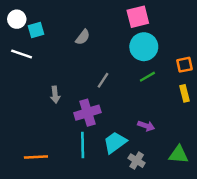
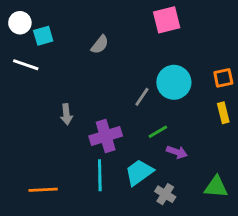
cyan circle: (144, 47) -> (174, 82), moved
green line: (147, 77) -> (158, 132), moved
gray line: (103, 80) -> (142, 97), moved

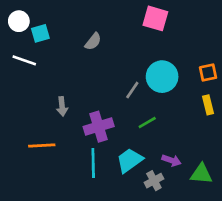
pink square: (167, 20) -> (155, 18), turned 30
purple arrow: (177, 152) -> (172, 160), moved
orange line: (43, 190) -> (42, 145), moved
gray cross: (165, 194) -> (154, 181), turned 30

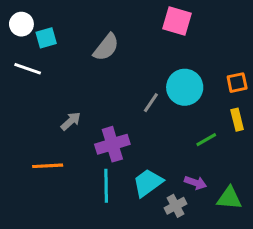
gray semicircle: (93, 41) -> (106, 47), size x1.4
gray arrow: (62, 106) -> (71, 121), turned -126
green line: (147, 123) -> (206, 140), moved

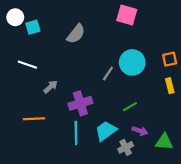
white line: (28, 69) -> (27, 65), moved
green line: (206, 140) -> (130, 107), moved

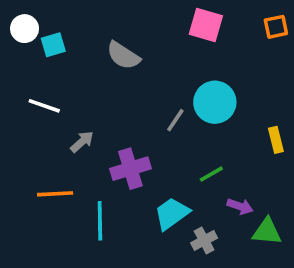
gray semicircle: (76, 34) -> (123, 56), turned 85
orange square: (170, 59) -> (276, 27), moved
purple arrow: (140, 131) -> (240, 206), moved
cyan line: (76, 133) -> (100, 221), moved

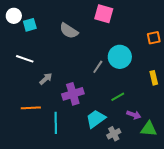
pink square: (206, 25) -> (104, 14), moved
orange square: (276, 27) -> (154, 38), moved

